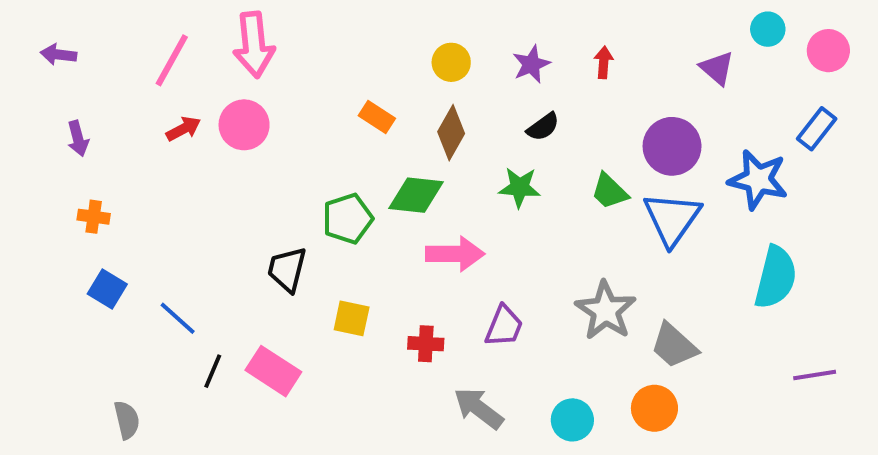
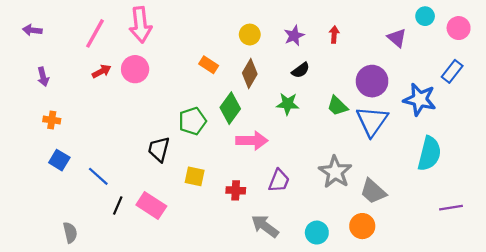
green diamond: (416, 195) -> (230, 108), turned -60

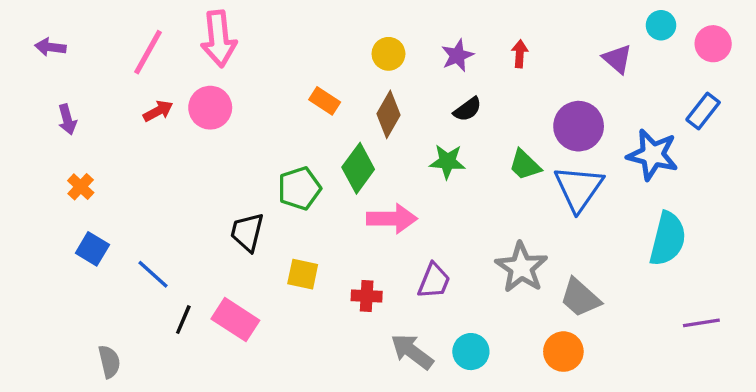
orange cross: (52, 120) -> (81, 187), turned 35
cyan circle: (317, 233) -> (471, 352), moved

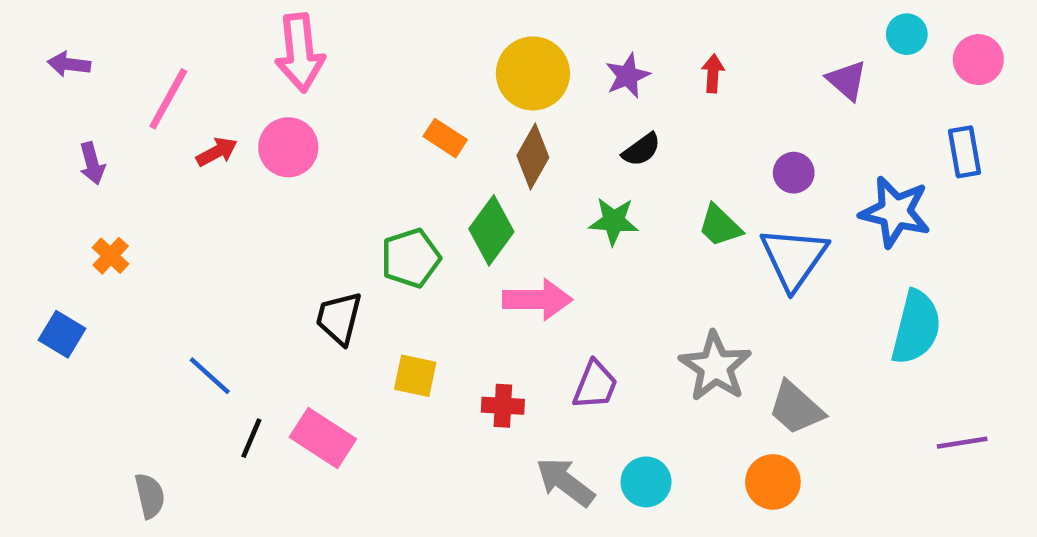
pink line: (148, 52) -> (168, 99), moved
yellow circle: (388, 54) -> (533, 73), size x1.6
blue rectangle: (703, 111) -> (964, 152), turned -48
purple circle: (579, 126) -> (794, 173), size x0.6
blue square: (92, 249) -> (62, 334), moved

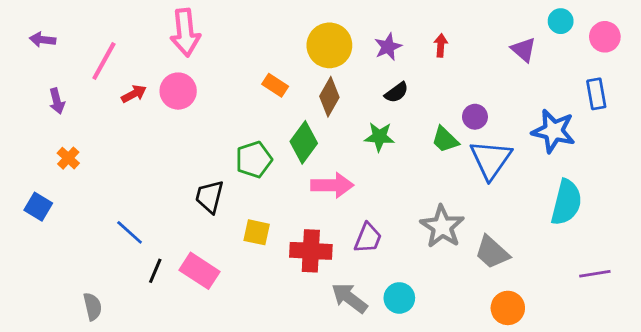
purple circle: (794, 173) -> (475, 117), moved
red cross: (503, 406) -> (311, 251), size x1.6
orange circle: (773, 482) -> (508, 308), moved

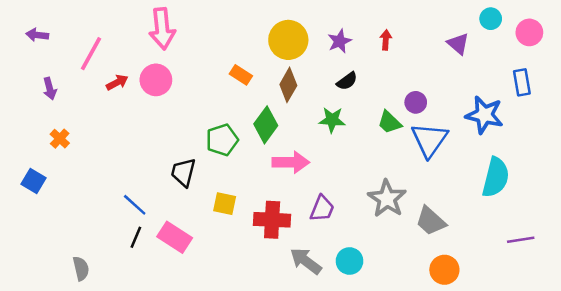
blue line: (130, 232) -> (135, 205), moved

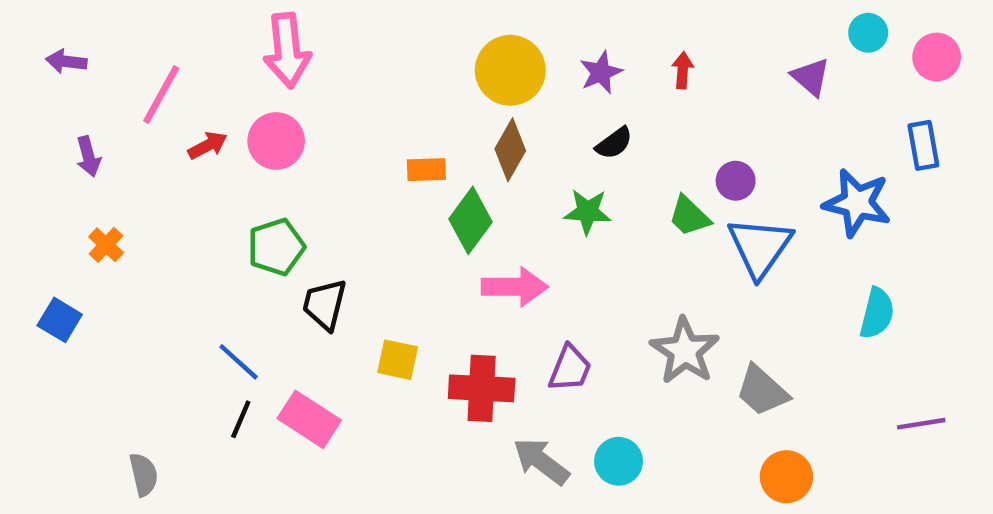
orange rectangle: (241, 75) -> (426, 170), moved, turned -35
green pentagon: (222, 140) -> (276, 247), moved
cyan semicircle: (496, 177) -> (877, 313), size x0.7

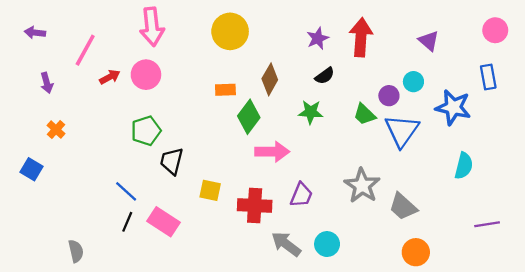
cyan circle: (868, 33) -> (413, 82), moved
yellow circle: (510, 70) -> (230, 31), moved
red arrow: (683, 70) -> (361, 37), size x2.0

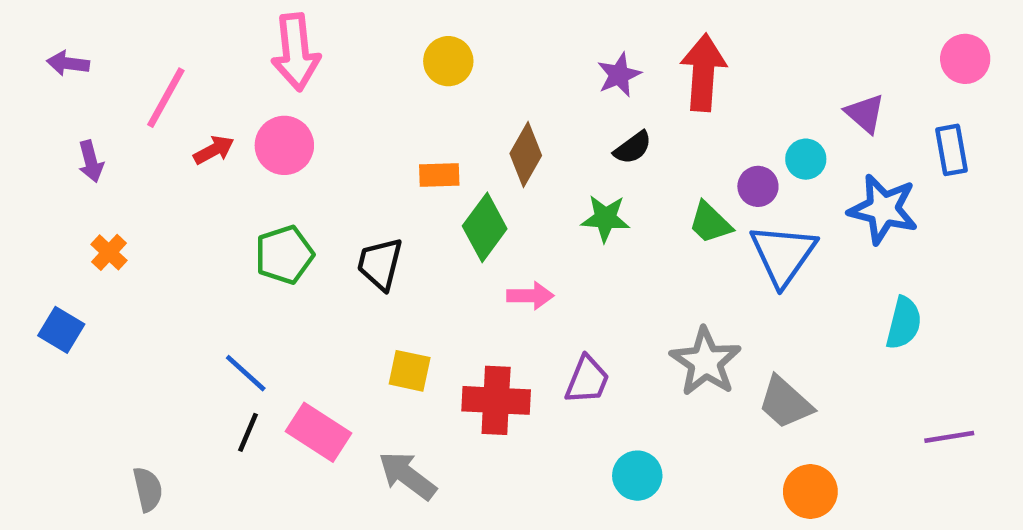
yellow circle: (230, 31) -> (448, 61), size x0.7
purple triangle: (429, 41) -> (865, 114), moved
pink arrow: (272, 152) -> (530, 296), size x0.7
black trapezoid: (172, 161) -> (380, 264), moved
gray arrow: (286, 244) -> (407, 476), moved

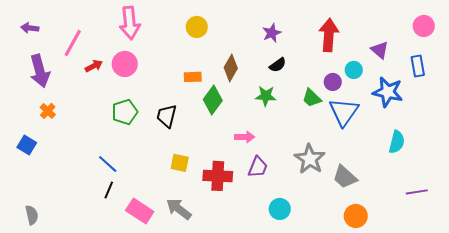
red arrow: (703, 73) -> (329, 35), moved
purple arrow: (91, 161) -> (40, 71), size x1.8
pink arrow: (530, 296) -> (245, 137), moved
pink rectangle: (319, 432) -> (140, 211), moved
gray semicircle: (148, 489) -> (32, 215), moved

